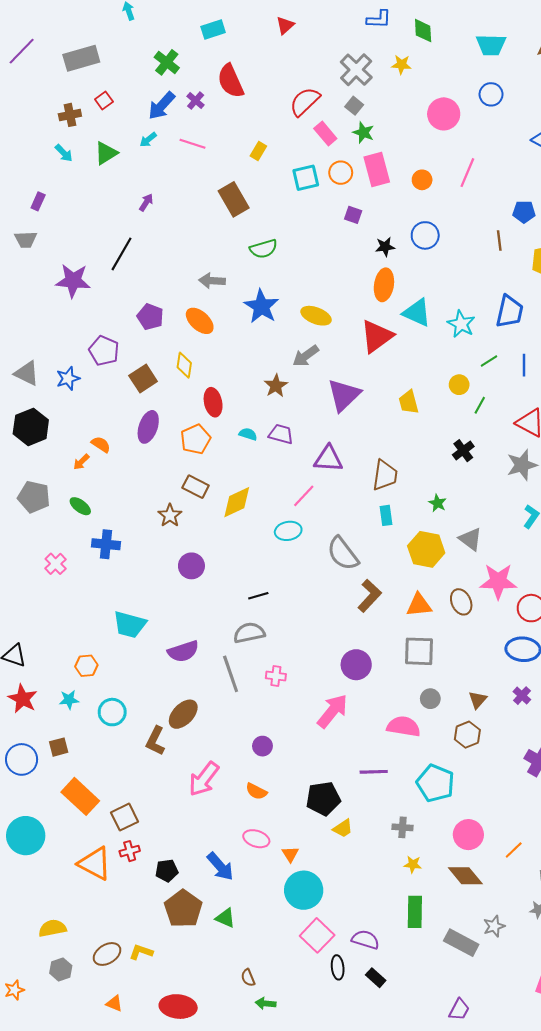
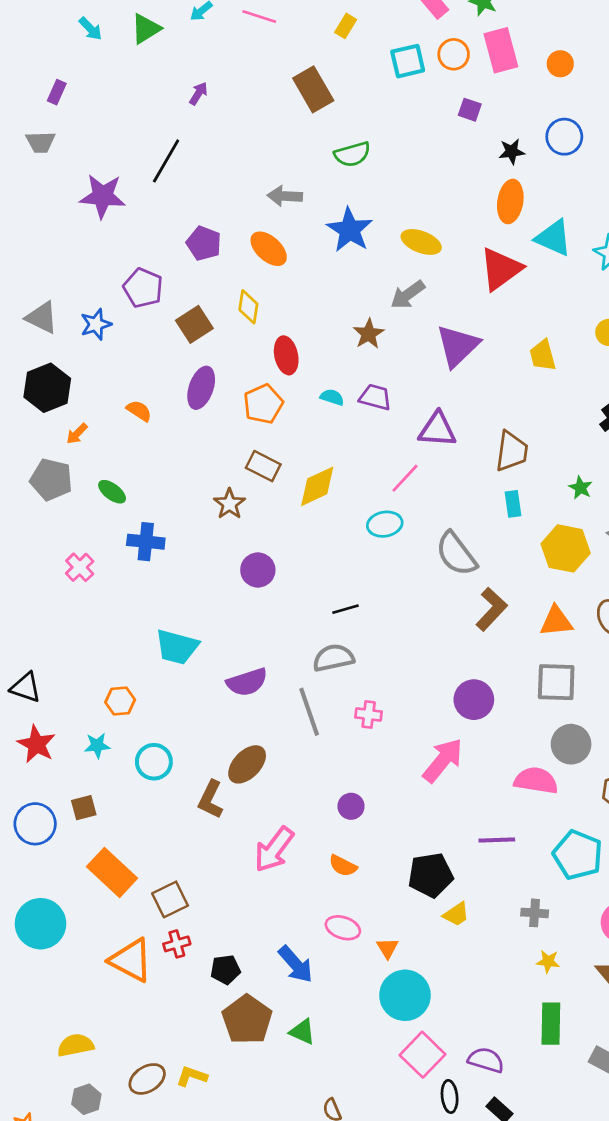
orange arrow: (81, 462) -> (77, 434), moved
gray circle: (430, 699) -> (571, 744), size x1.5

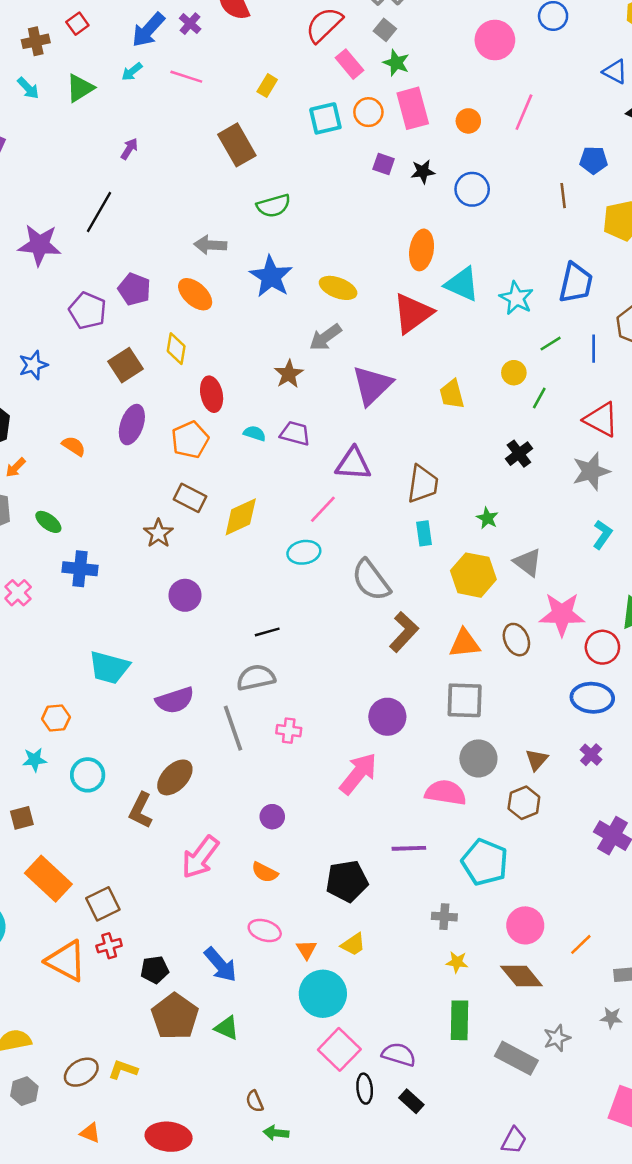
black star: (512, 152) -> (423, 172), moved
purple pentagon: (143, 288) -> (88, 311), moved
yellow trapezoid: (456, 914) -> (353, 944), moved

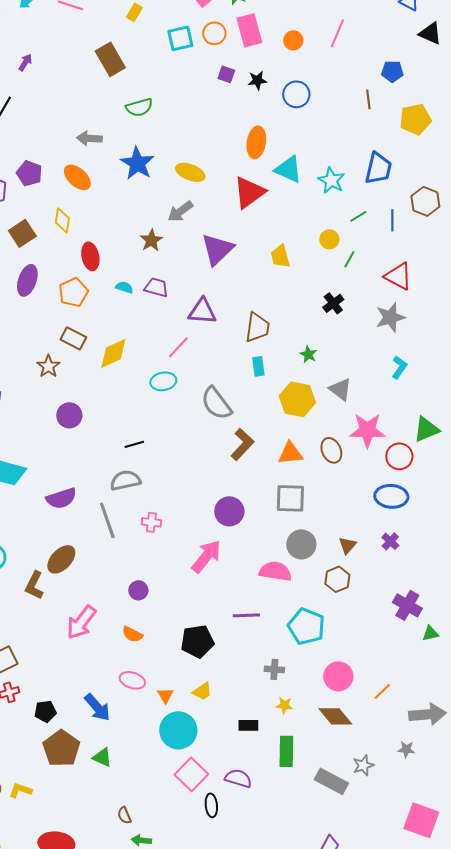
black rectangle: (411, 1101) -> (248, 725), moved, turned -42

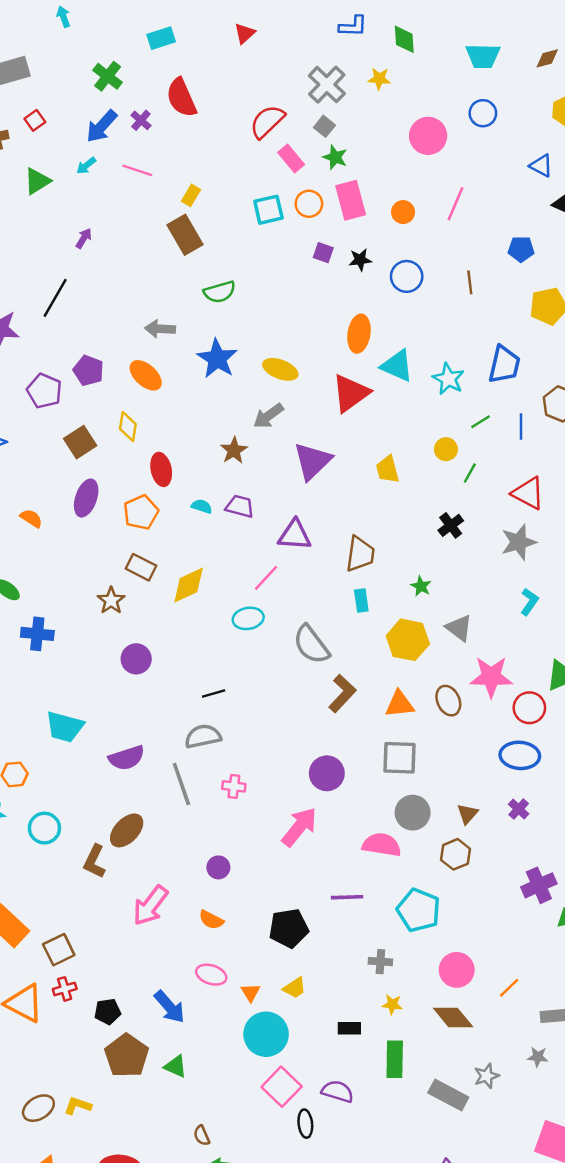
yellow rectangle: (134, 12) -> (191, 195), moved
brown line: (368, 99) -> (470, 282), moved
purple cross: (407, 605) -> (539, 885), turned 36

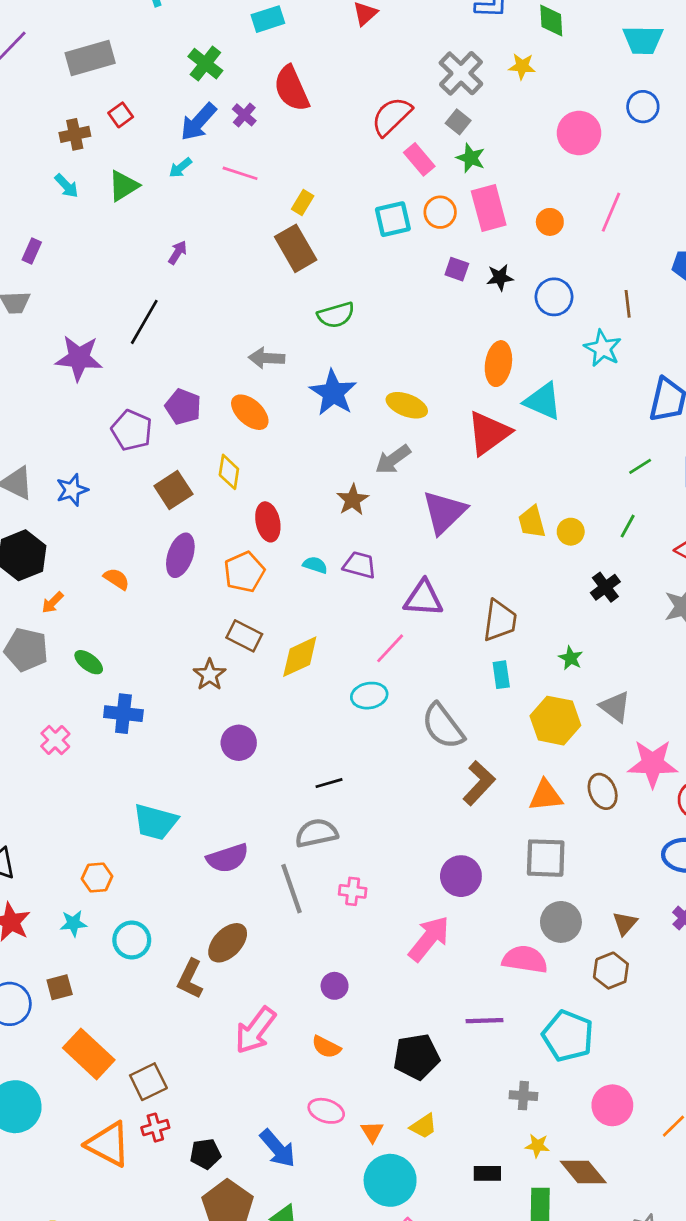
cyan star: (448, 379) -> (603, 348), moved
yellow circle: (446, 449) -> (571, 532), moved
brown diamond: (453, 1018) -> (583, 1172), moved

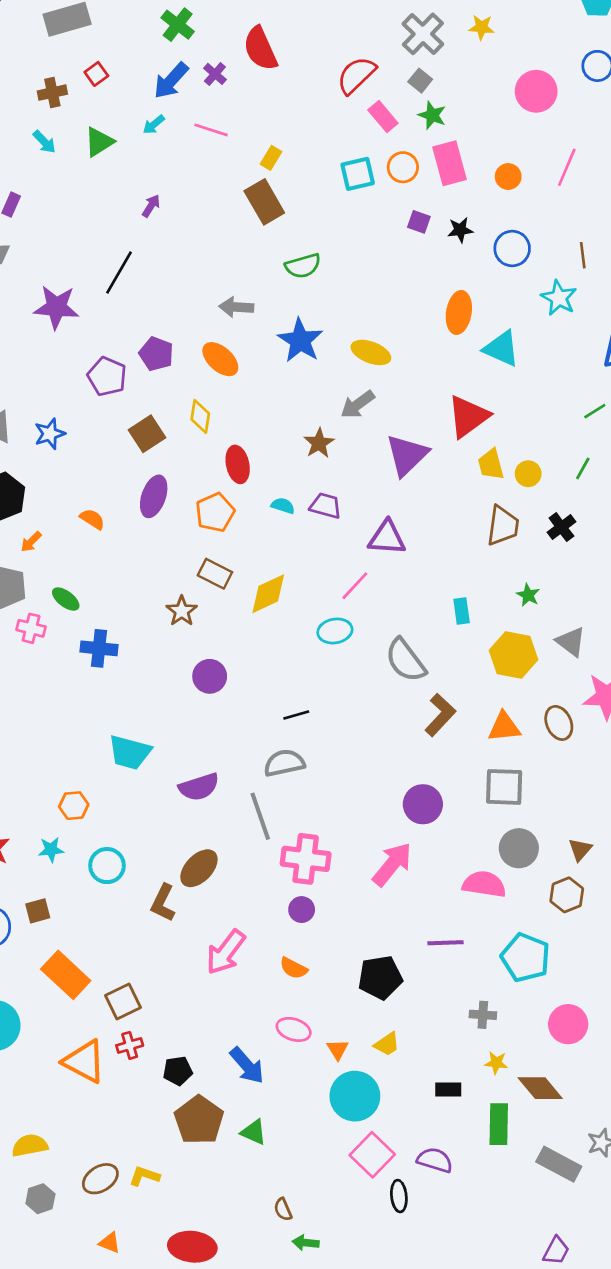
red triangle: (489, 433) -> (468, 416), moved
brown trapezoid: (500, 621) -> (503, 526), moved
pink cross: (55, 740) -> (31, 628), moved, turned -32
pink cross: (353, 891) -> (306, 859), moved, size x1.8

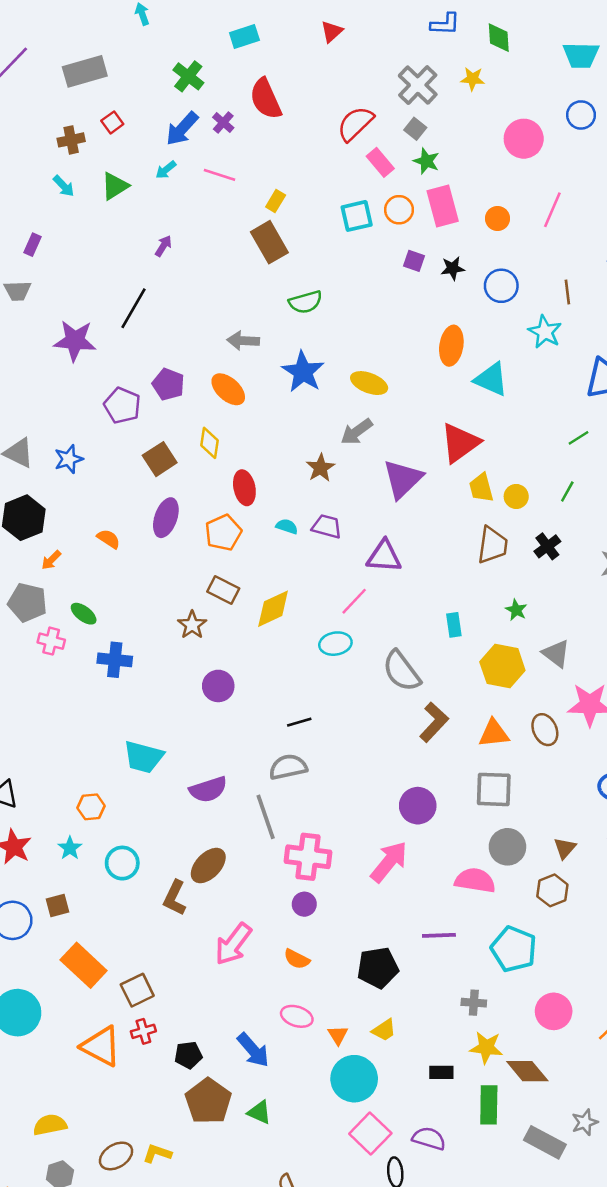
cyan star: (51, 850) -> (70, 848), turned -30
yellow star: (496, 1063) -> (486, 1048), size x1.5

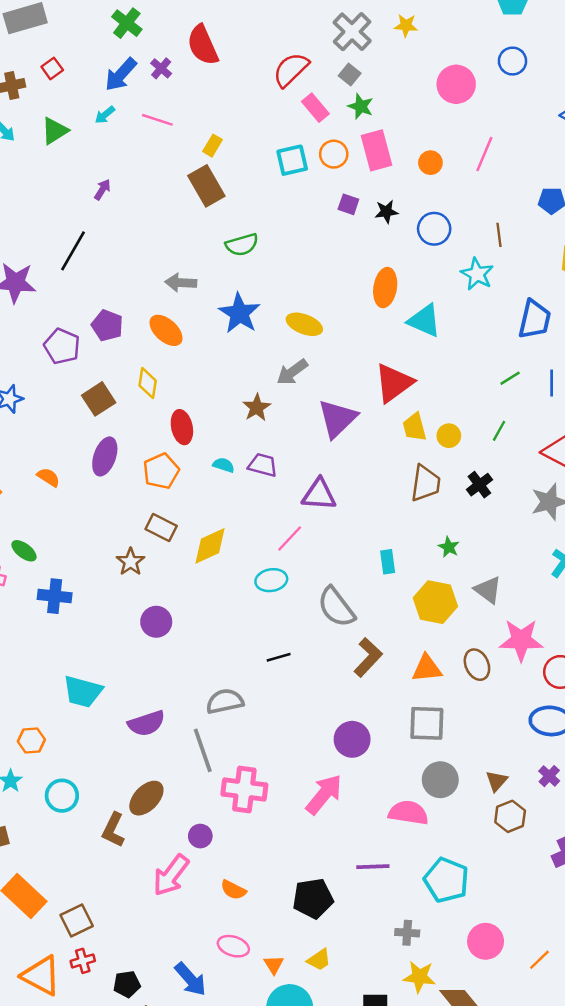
black line: (299, 722) -> (279, 657), moved
brown hexagon: (552, 890) -> (510, 816), moved
purple circle: (304, 904) -> (200, 836), moved

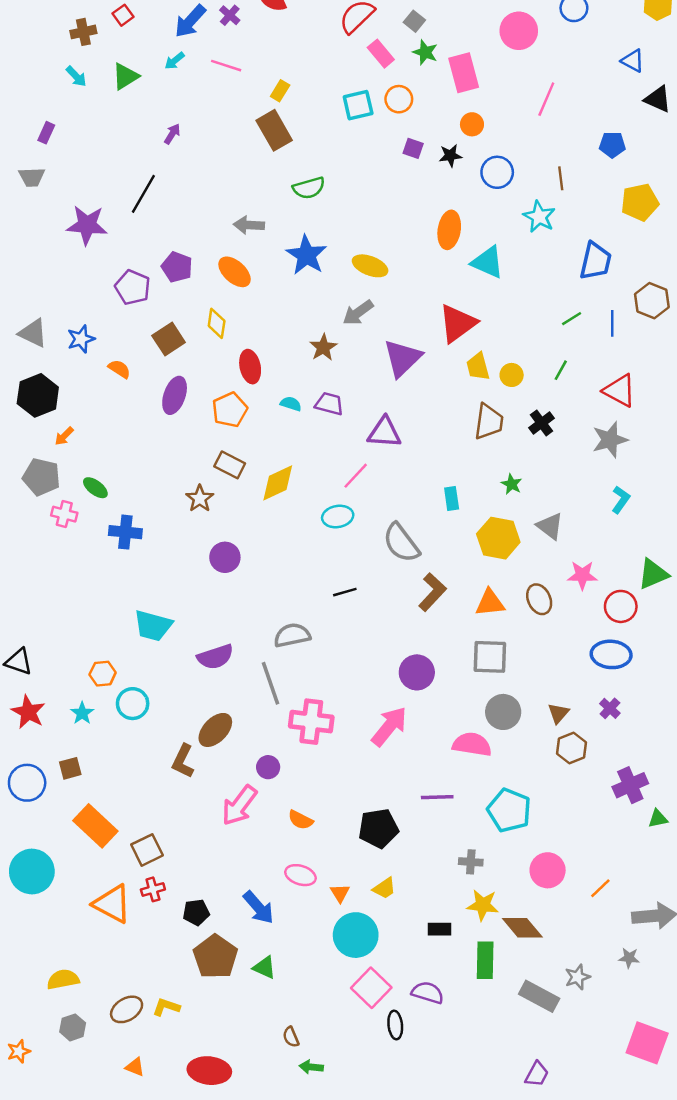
pink rectangle: (377, 150) -> (464, 73), moved
orange circle: (430, 163) -> (472, 124), moved
orange semicircle: (48, 477) -> (119, 369), moved
pink star: (521, 640) -> (582, 575), size x0.7
cyan circle: (62, 796) -> (133, 704), moved

